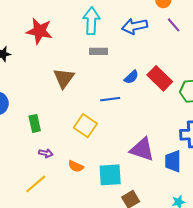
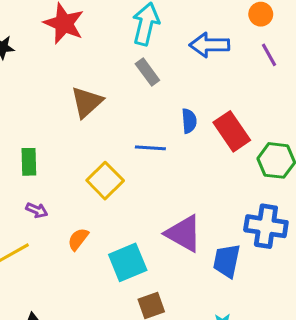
gray rectangle: (99, 51) -> (147, 72), turned 42
blue semicircle: (131, 77) -> (189, 121), turned -63
orange semicircle: (76, 166) -> (78, 239), turned 91
cyan square: (110, 175) -> (128, 262), turned -30

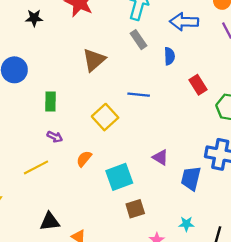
blue semicircle: (189, 121) -> (169, 56), moved
red rectangle: (232, 131) -> (198, 85), size x0.7
purple triangle: (184, 233) -> (160, 157), size x0.6

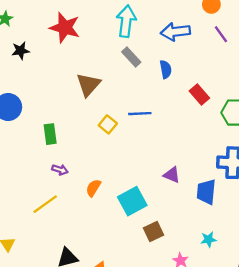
yellow square: (105, 117) -> (108, 124), moved, size x0.7

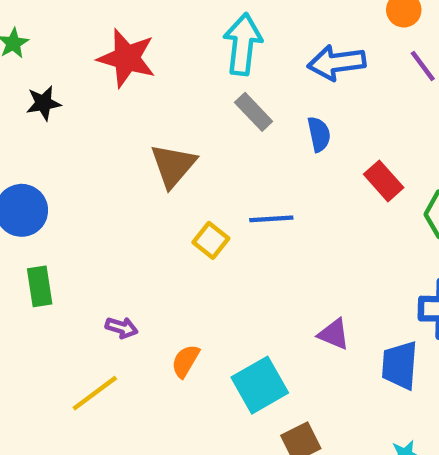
green rectangle: (50, 134) -> (40, 286), moved

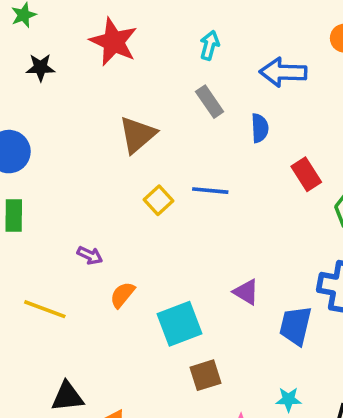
cyan arrow: (243, 44) -> (209, 45), size x0.6
purple arrow: (122, 328) -> (90, 255), moved
yellow line: (95, 393) -> (45, 309), turned 48

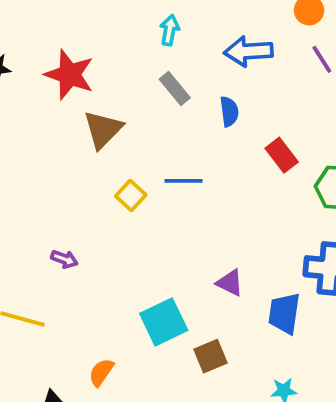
red star: (114, 42) -> (69, 75), moved
orange semicircle: (122, 295) -> (101, 372), moved
brown square: (206, 375) -> (211, 356), moved

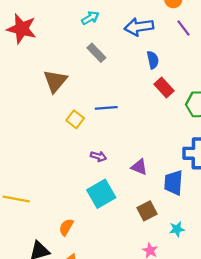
cyan arrow: (170, 30) -> (90, 18), turned 54
red star: (69, 75) -> (22, 29), moved
blue semicircle: (229, 111) -> (153, 60), moved
purple arrow: (64, 259) -> (98, 156), moved
brown square: (211, 356) -> (147, 211), moved

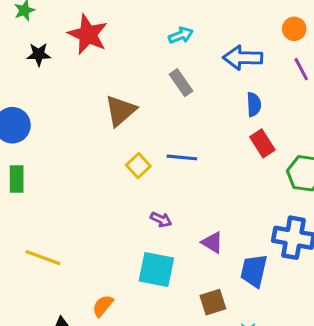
cyan square: (101, 194) -> (156, 269), turned 32

